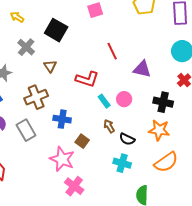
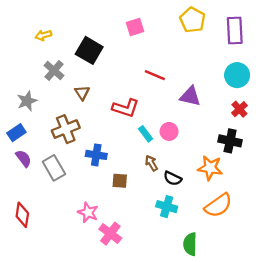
yellow arrow: (17, 17) -> (43, 35), turned -48
red line: (112, 51) -> (155, 75), turned -42
black cross: (163, 102) -> (230, 141), moved
brown square: (82, 141) -> (120, 181), turned -32
pink star: (62, 159) -> (88, 212), moved, size x0.7

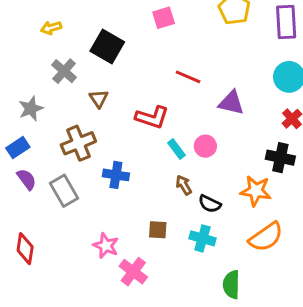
brown square: (120, 181) -> (158, 230), moved

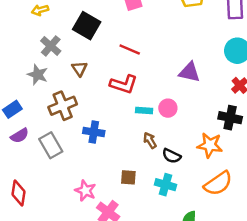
red line: (188, 77) -> (130, 50), moved
gray star: (31, 109) -> (38, 75), moved, turned -30
cyan rectangle: (177, 149) -> (144, 110), turned -49
purple semicircle: (27, 179) -> (20, 136), turned 96

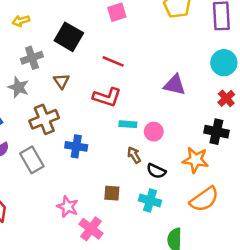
gray cross: (51, 46) -> (32, 58), turned 30
pink circle: (168, 108) -> (154, 132), moved

